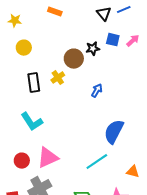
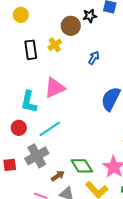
cyan L-shape: (32, 122) -> (29, 102), moved, turned 45
pink triangle: (48, 158) -> (55, 88), moved
cyan line: (97, 162) -> (50, 129), moved

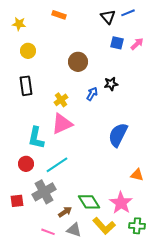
black star: (90, 16) -> (111, 84), moved
yellow cross: (55, 45) -> (61, 100), moved
black rectangle: (31, 50) -> (26, 86), moved
blue arrow: (94, 58) -> (92, 94), moved

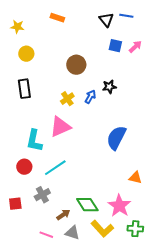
blue line: (128, 13) -> (126, 16), turned 32
yellow cross: (61, 100) -> (67, 99), moved
gray cross: (44, 192) -> (42, 195), size x0.7

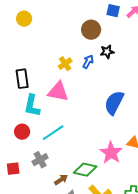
brown circle: (76, 65) -> (91, 30), moved
black rectangle: (24, 89) -> (22, 79), moved
pink triangle: (60, 127) -> (58, 92), turned 35
green diamond: (87, 205) -> (85, 170), turned -45
pink star: (119, 206) -> (111, 153), moved

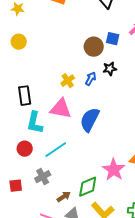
blue square: (113, 11) -> (113, 39), moved
yellow circle: (24, 19) -> (19, 42), moved
blue semicircle: (114, 103) -> (90, 120), moved
green diamond: (85, 170) -> (88, 187), turned -35

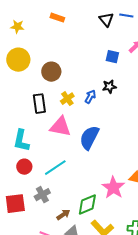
yellow circle: (19, 42) -> (18, 60), size x1.5
brown circle: (94, 47) -> (51, 72), moved
black rectangle: (25, 96) -> (39, 104), moved
cyan L-shape: (35, 123) -> (21, 141), moved
red square: (16, 186) -> (15, 204), size x1.5

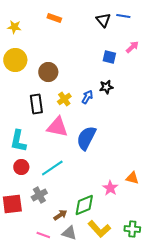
pink star: (113, 188) -> (110, 188), size x0.7

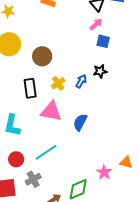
pink arrow: (132, 47) -> (96, 24), moved
blue semicircle: (86, 138) -> (80, 122), size x0.7
red circle: (21, 167) -> (16, 159), moved

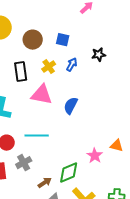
blue square: (103, 41) -> (63, 40), moved
black star: (100, 71) -> (99, 55), moved
cyan line: (46, 152) -> (37, 136), turned 35

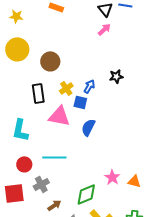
blue square: (63, 40) -> (80, 102), moved
orange triangle: (117, 146) -> (134, 181), moved
brown arrow: (45, 183) -> (54, 205), moved

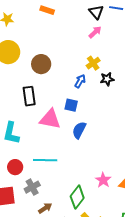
blue arrow: (89, 86) -> (80, 81), moved
yellow cross: (66, 88) -> (93, 63), moved
green diamond: (86, 194) -> (77, 197), turned -30

